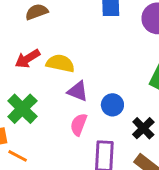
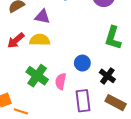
purple triangle: (78, 91) -> (42, 17), moved
green cross: (22, 109) -> (37, 76), moved

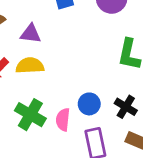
blue circle: (82, 63) -> (89, 104), moved

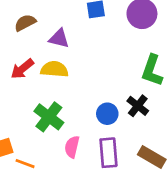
black cross: (126, 107) -> (138, 106), moved
pink semicircle: (63, 120) -> (72, 147), moved

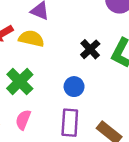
black cross: (138, 106) -> (90, 49), moved
pink semicircle: (72, 147) -> (23, 120), moved

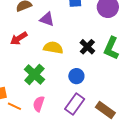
yellow semicircle: (31, 38) -> (53, 48), moved
purple rectangle: (70, 123) -> (75, 104), turned 35

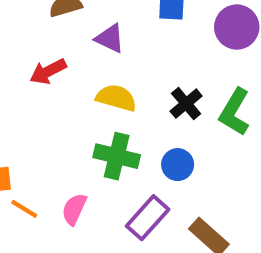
green cross: (34, 74) -> (117, 156), moved, turned -35
blue circle: (76, 76) -> (178, 165), moved

